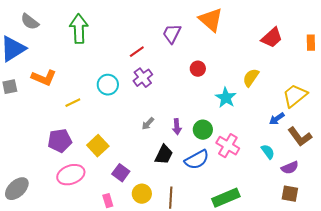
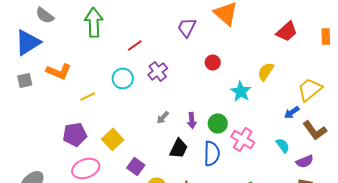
red line: (137, 52) -> (135, 45), moved
blue semicircle: (197, 160) -> (212, 153), turned -60

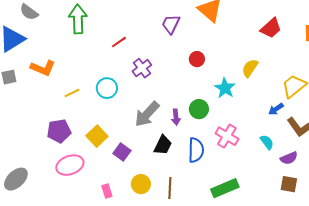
cyan circle: (123, 78) -> (107, 88), moved
gray arrow: (163, 117) -> (147, 114), size x2.0
green circle: (218, 123) -> (199, 109), moved
purple square: (136, 166) -> (122, 152), moved

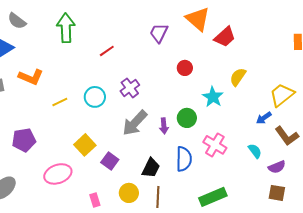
red trapezoid: (271, 28) -> (225, 37), moved
purple cross: (142, 68) -> (130, 88), moved
purple pentagon: (59, 131) -> (24, 140), moved
black trapezoid: (163, 145) -> (151, 168), moved

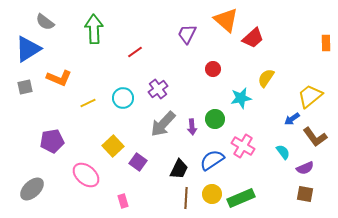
cyan star: (213, 97) -> (241, 98), turned 30
blue semicircle: (184, 159) -> (212, 160), turned -125
pink ellipse: (58, 174) -> (86, 175), turned 60
yellow circle: (129, 193) -> (212, 194), moved

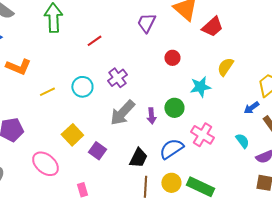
green rectangle: (241, 198) -> (200, 187), turned 48

